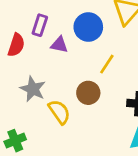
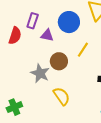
gray star: (33, 89) -> (40, 73), moved
brown circle: (88, 93) -> (59, 61), moved
yellow semicircle: (59, 112) -> (62, 96), moved

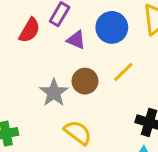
yellow semicircle: (62, 96) -> (78, 132), turned -30

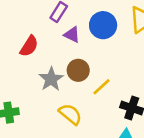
red semicircle: (29, 30) -> (29, 46), moved
yellow line: (123, 72) -> (101, 87), moved

